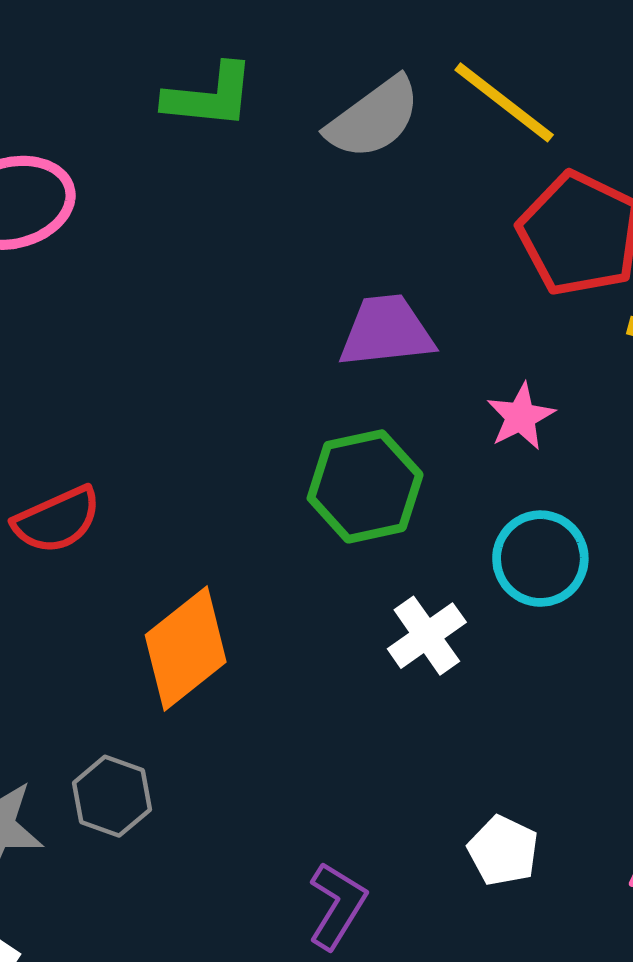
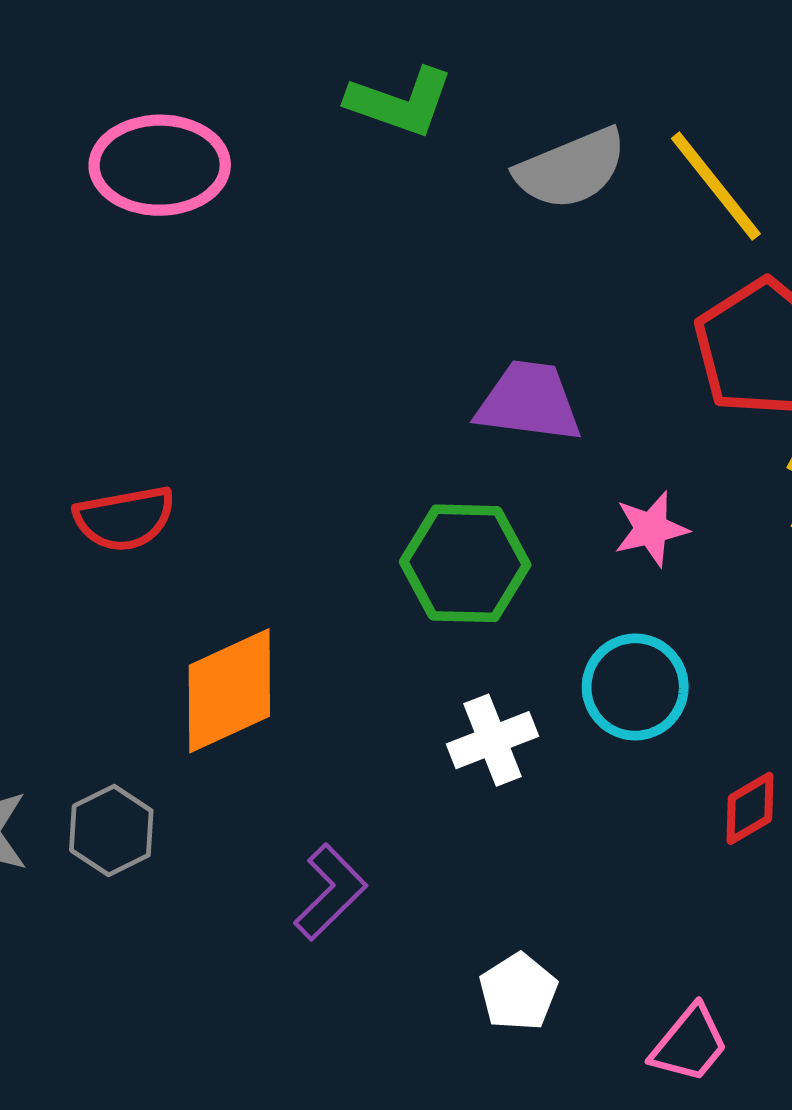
purple L-shape: (337, 905) -> (330, 892), moved

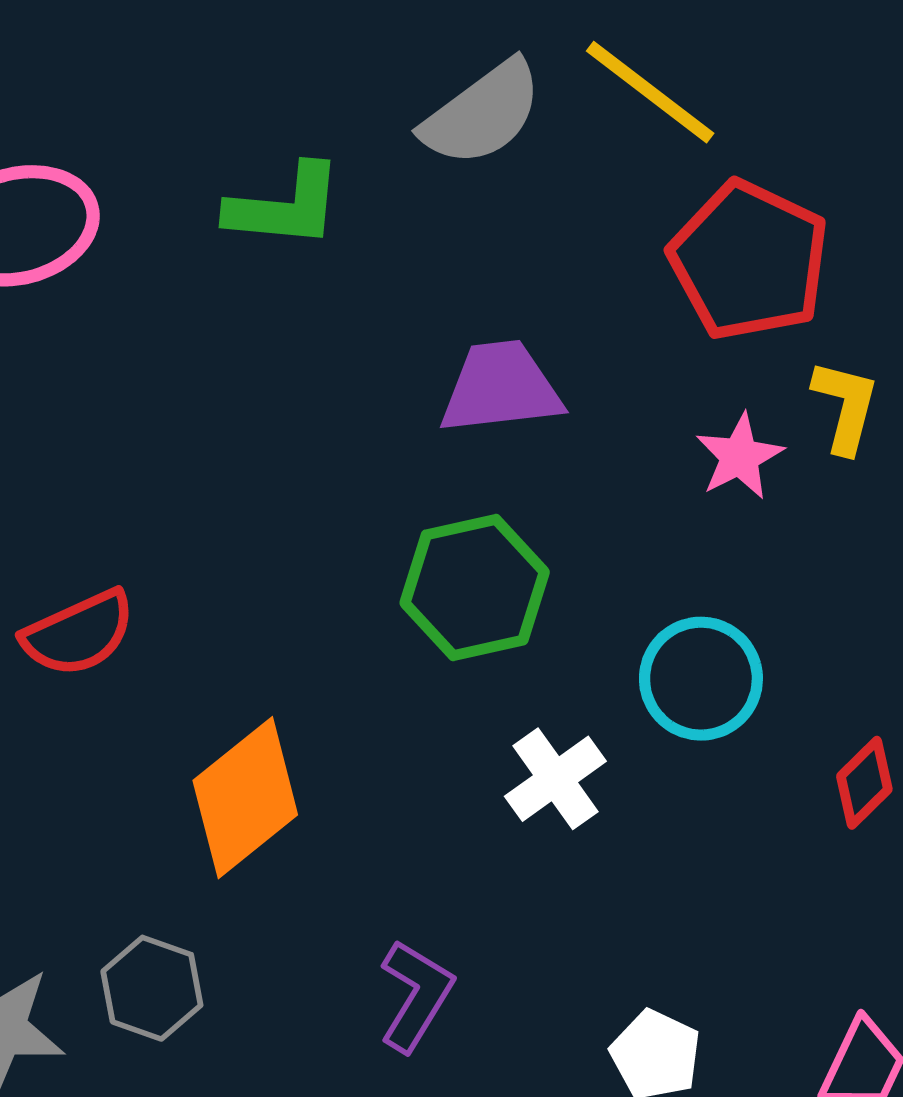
green L-shape: (400, 102) -> (285, 206), moved
pink star: (651, 529) -> (740, 456), moved

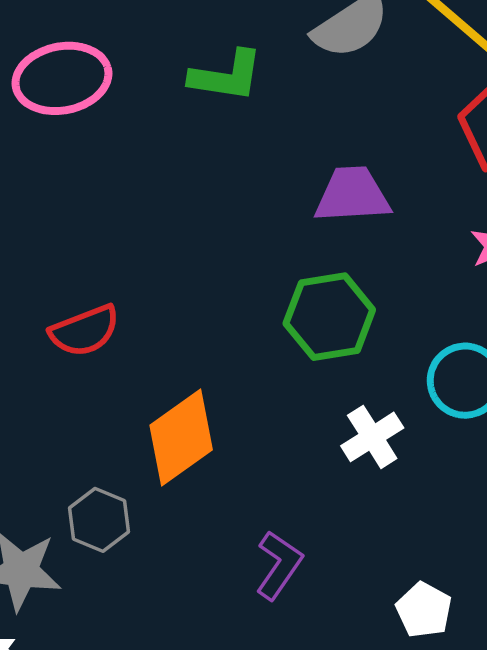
gray hexagon: (152, 988) -> (99, 520), moved

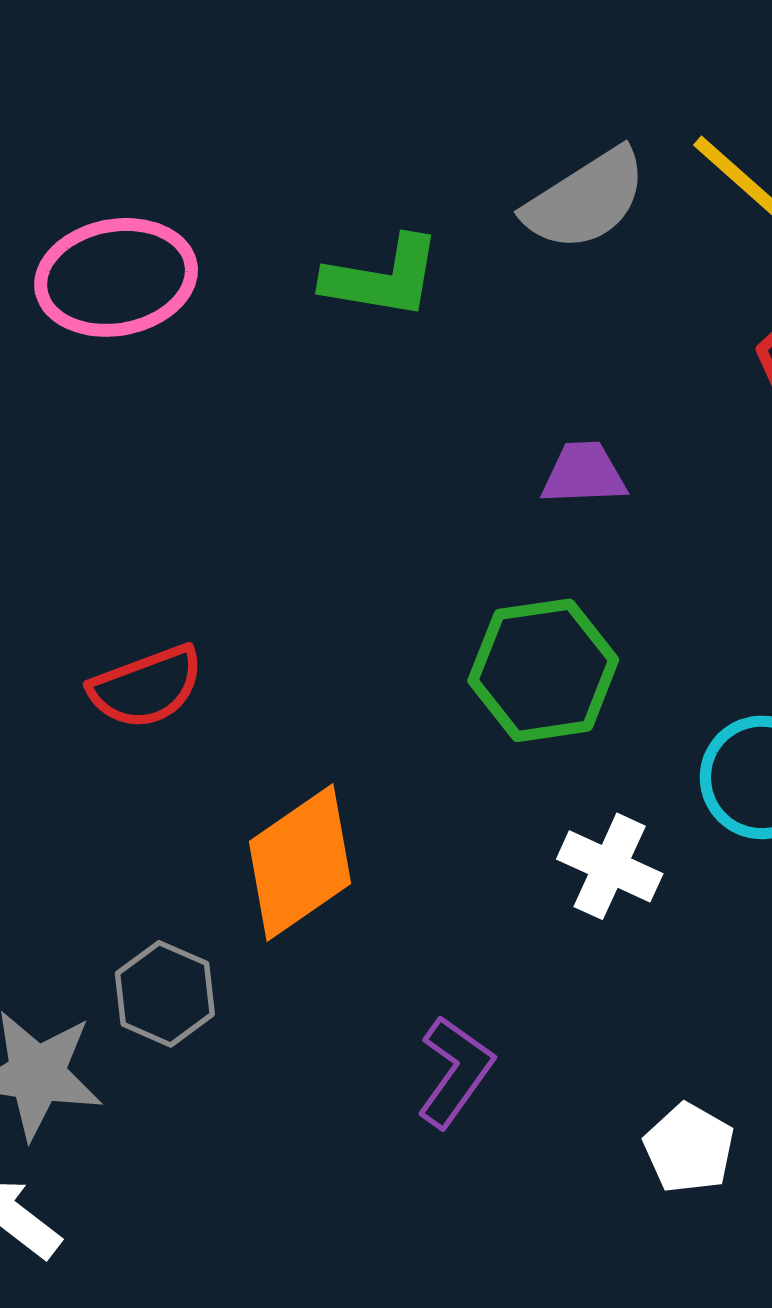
purple trapezoid: (352, 195) -> (584, 474), size x0.7
white cross: (372, 437) -> (610, 866), turned -34

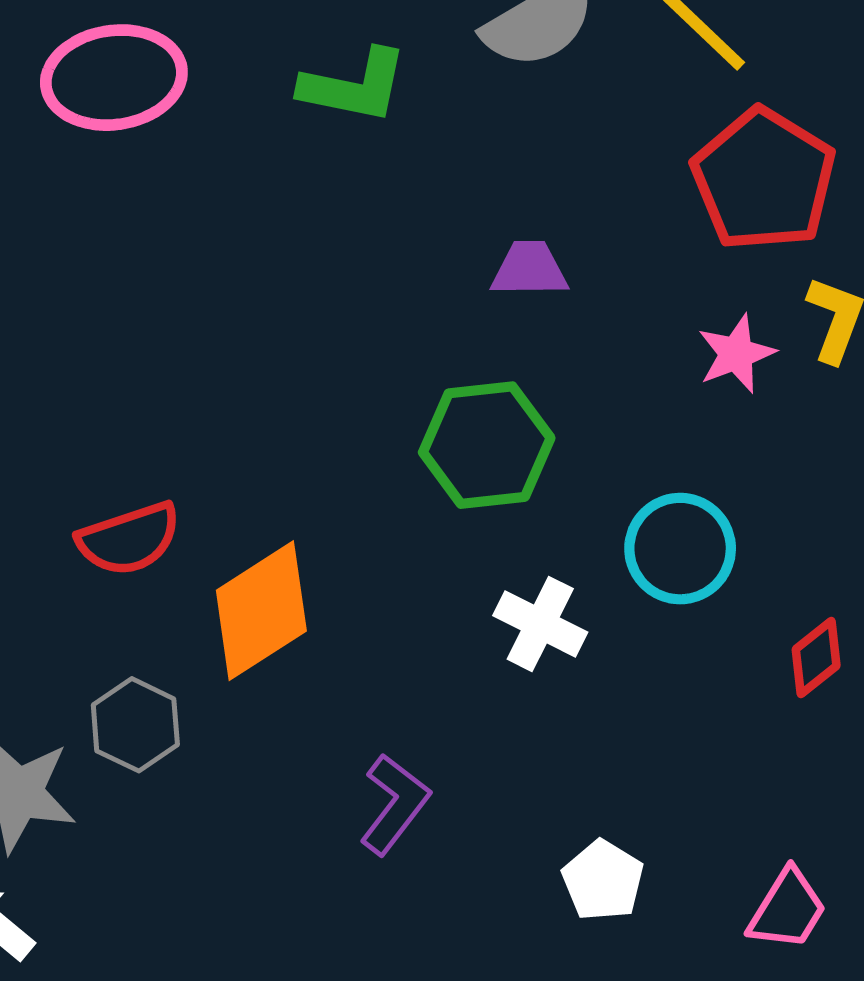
red semicircle: (146, 687) -> (129, 539), moved

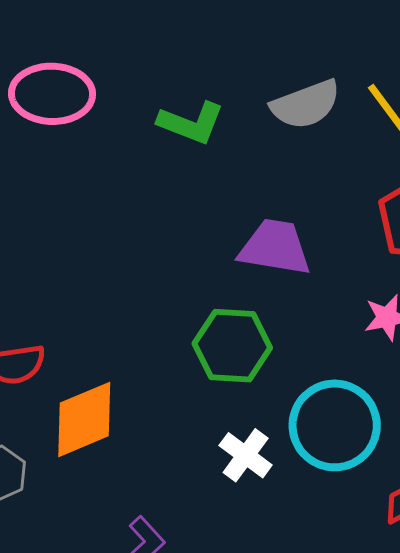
purple trapezoid: (529, 269) -> (275, 247), size x1.6
cyan circle: (680, 549) -> (335, 425), size x1.4

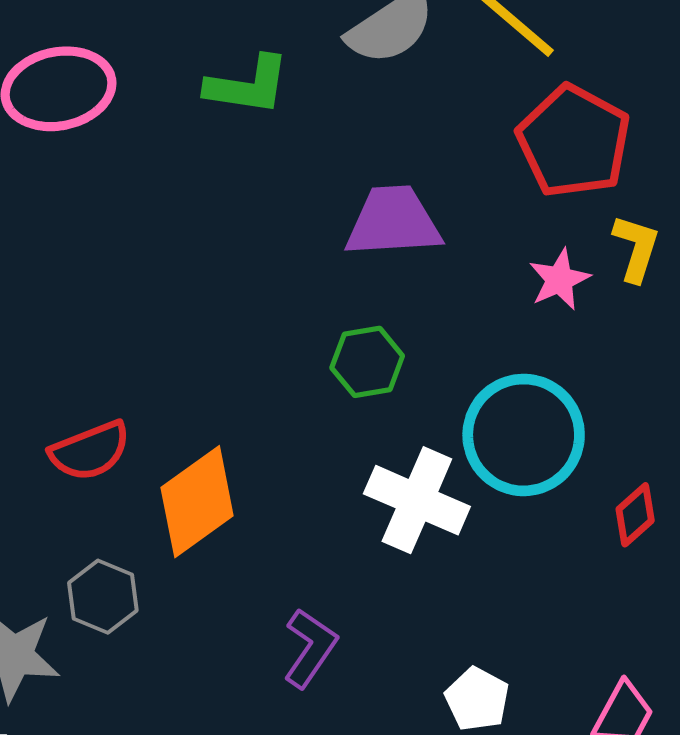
green hexagon: (232, 346) -> (367, 362), size x0.7
white cross: (246, 455) -> (417, 500), size x1.4

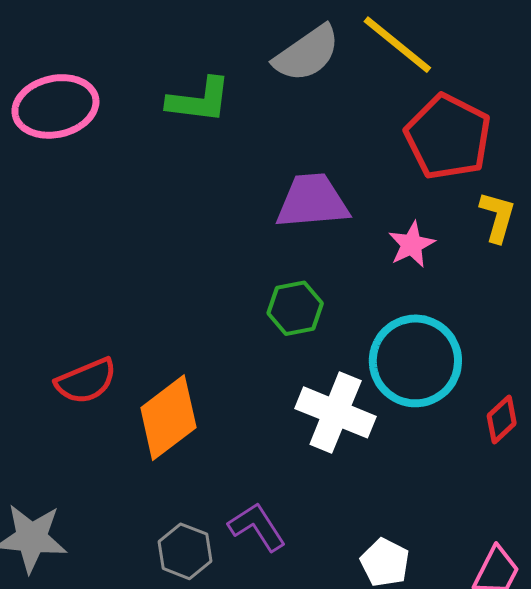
pink star: (559, 279) -> (412, 244), moved
gray hexagon: (103, 597) -> (185, 551), moved
purple L-shape: (310, 648) -> (257, 527), turned -66

